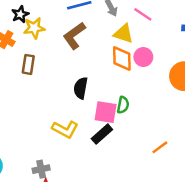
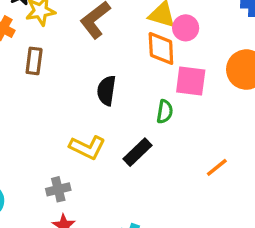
pink circle: (143, 57) -> (186, 28), moved
pink square: (106, 112) -> (191, 81), moved
gray cross: (41, 169) -> (58, 189), moved

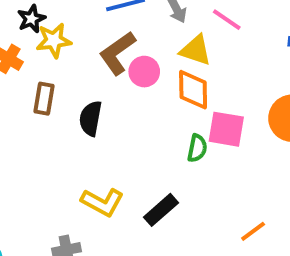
pink circle: (186, 28) -> (144, 72), moved
black semicircle: (106, 91) -> (91, 118), moved
green semicircle: (165, 112) -> (197, 148), moved

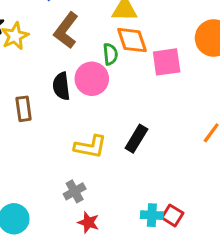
pink circle: (144, 72) -> (92, 79), moved, size x1.4
brown rectangle: (44, 99) -> (24, 109), moved
green semicircle: (197, 148) -> (110, 54), moved

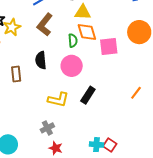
pink circle: (92, 79) -> (72, 66), moved

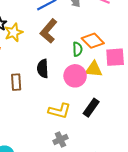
yellow triangle: (83, 12) -> (94, 69), moved
orange diamond: (87, 32) -> (93, 41), turned -30
gray cross: (47, 128) -> (60, 139), moved

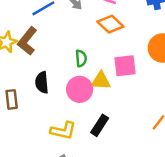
brown L-shape: (49, 31) -> (27, 41), moved
orange diamond: (93, 41) -> (110, 24), moved

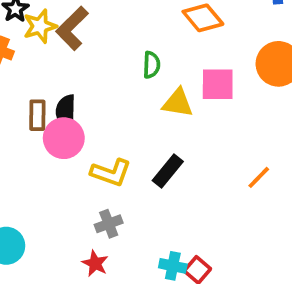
black semicircle: (42, 82) -> (66, 112), moved
pink circle: (80, 89) -> (64, 138), moved

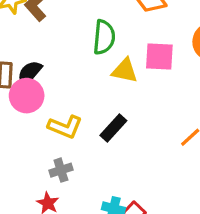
green semicircle: (151, 65) -> (104, 37), size x1.5
black semicircle: (66, 112) -> (29, 73), turned 36

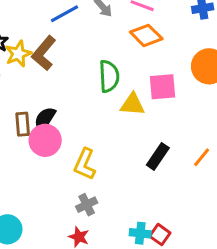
yellow L-shape: (65, 127) -> (85, 164), turned 100
black rectangle: (113, 128) -> (158, 156), moved

